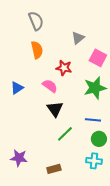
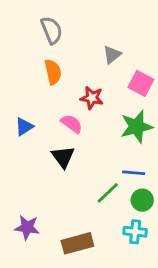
black triangle: (55, 109) -> (63, 157), moved
green line: (65, 134) -> (108, 193), moved
brown rectangle: (54, 169) -> (77, 243), size x1.5

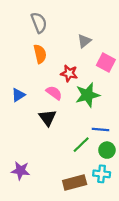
green star: (136, 127) -> (88, 95), moved
brown rectangle: (77, 243) -> (75, 182), moved

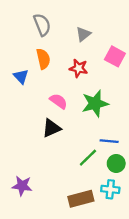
gray triangle: (84, 41) -> (83, 34), moved
pink square: (106, 63) -> (115, 56), moved
red star: (69, 73) -> (79, 68), moved
blue triangle: (18, 95) -> (21, 76), moved, turned -40
black triangle: (48, 118) -> (51, 128), turned 42

